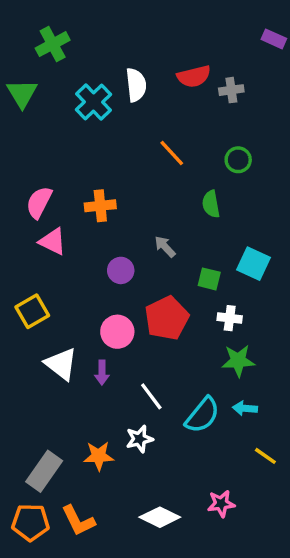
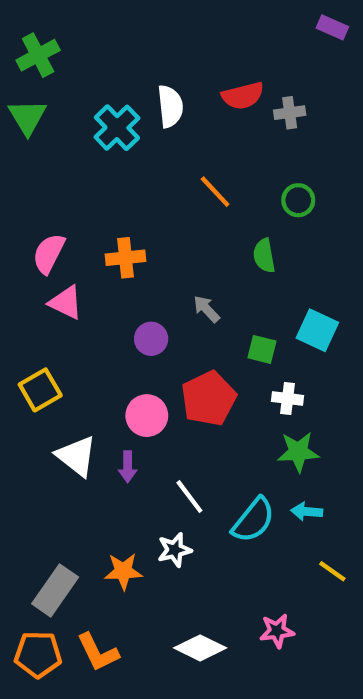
purple rectangle: (274, 39) -> (332, 27), moved
green cross: (53, 44) -> (38, 55), moved

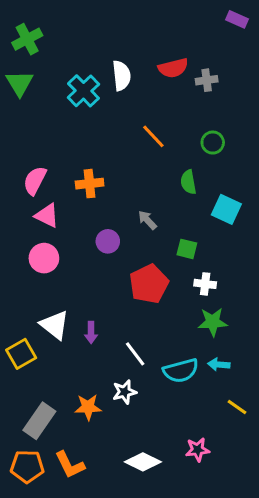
cyan square: (317, 330) -> (226, 209), moved
yellow square: (40, 390) -> (21, 354), moved
pink circle: (147, 416) -> (44, 258), moved
cyan semicircle: (253, 520) -> (181, 371), turned 36

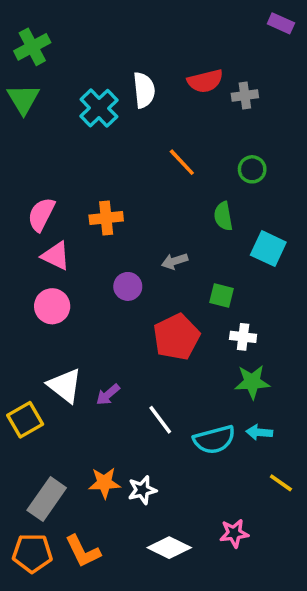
gray arrow: (147, 220) -> (175, 261), turned -65
purple arrow: (91, 333) -> (108, 395), turned 50
white star: (125, 392) -> (142, 490), moved

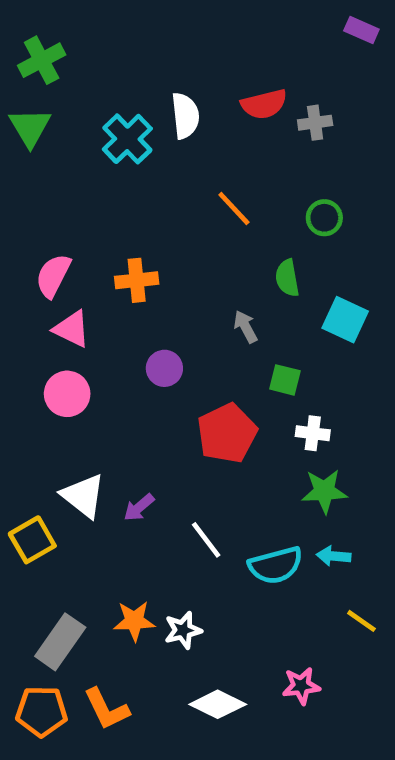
gray arrow: (175, 261) -> (246, 327), moved, turned 80

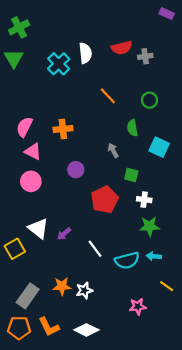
pink star: (301, 686) -> (138, 306), moved
white diamond: (218, 704) -> (86, 330), moved

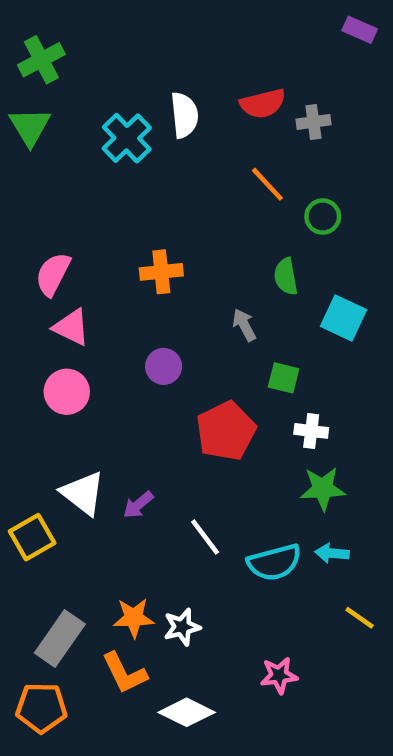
orange line: (108, 96) -> (267, 184), moved
orange cross: (63, 129) -> (161, 272), moved
pink star: (138, 306) -> (279, 675), moved
orange L-shape: (49, 327) -> (124, 673), moved

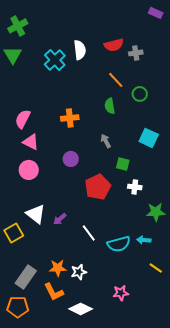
green semicircle: (286, 276) -> (110, 106), moved
green star: (323, 489) -> (156, 212), moved

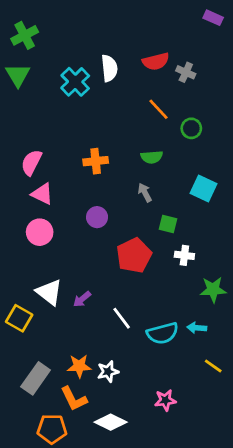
gray cross: (136, 53) -> (186, 72), turned 32
green semicircle: (110, 106) -> (152, 157), moved, turned -84
yellow square: (14, 233) -> (19, 318), turned -30
orange pentagon: (18, 307) -> (52, 429), moved

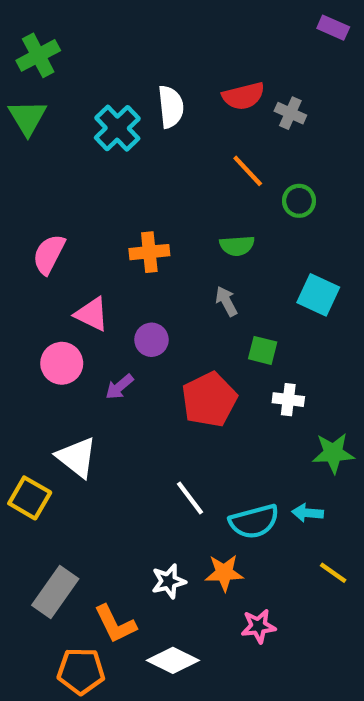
pink triangle: (42, 194) -> (92, 314), moved
purple arrow: (82, 299) -> (119, 387), moved
orange star: (79, 366) -> (224, 573), moved

